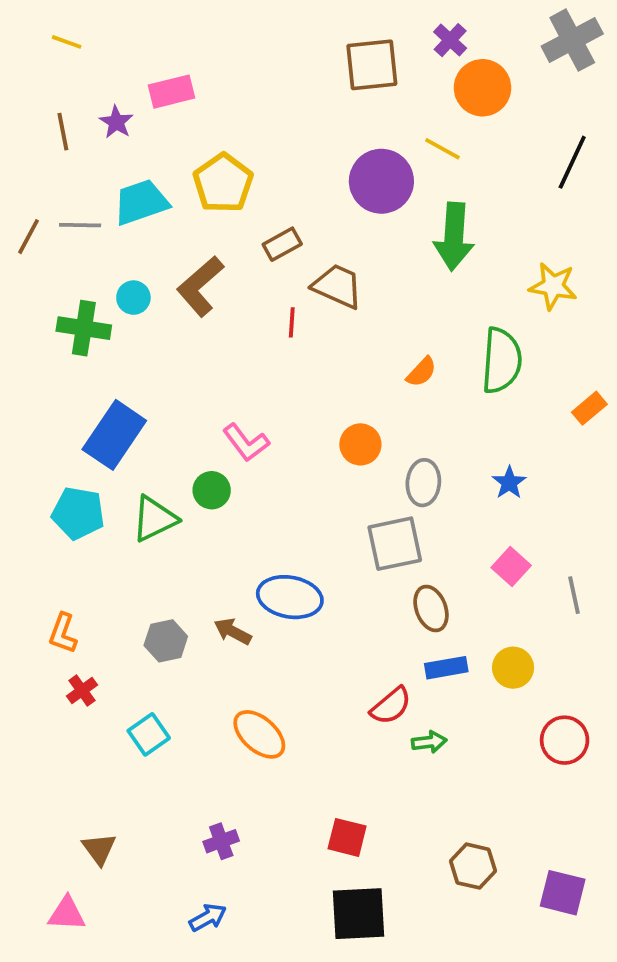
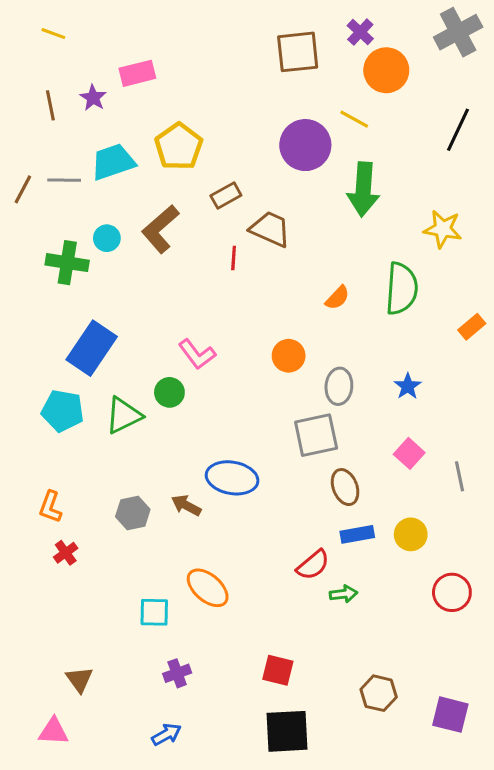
cyan square: (149, 734) -> (154, 612), moved, turned 36

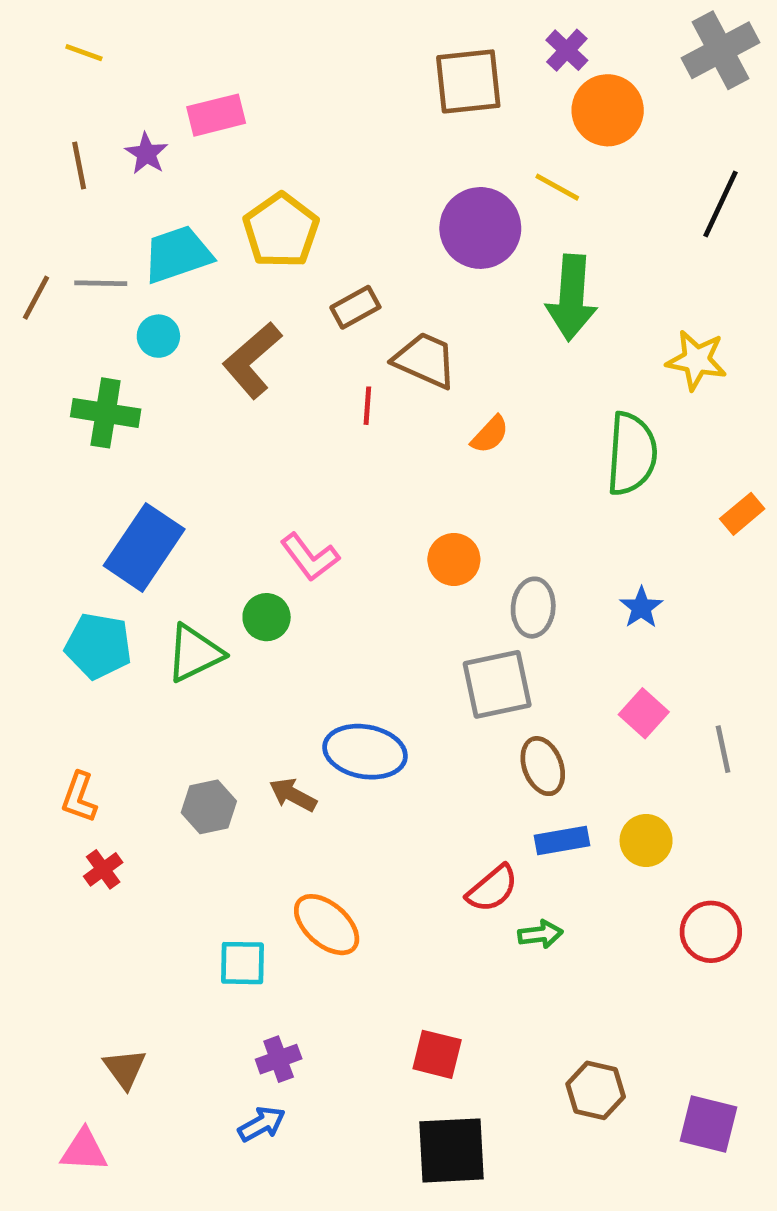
cyan circle: (107, 238) -> (158, 336), moved
orange semicircle: (337, 298) -> (490, 435), moved
blue arrow: (166, 734) -> (262, 1124), moved

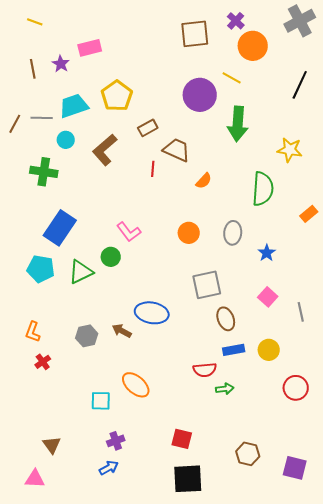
gray ellipse: (533, 608) -> (233, 233), moved
red semicircle: (492, 889) -> (205, 370), turned 35

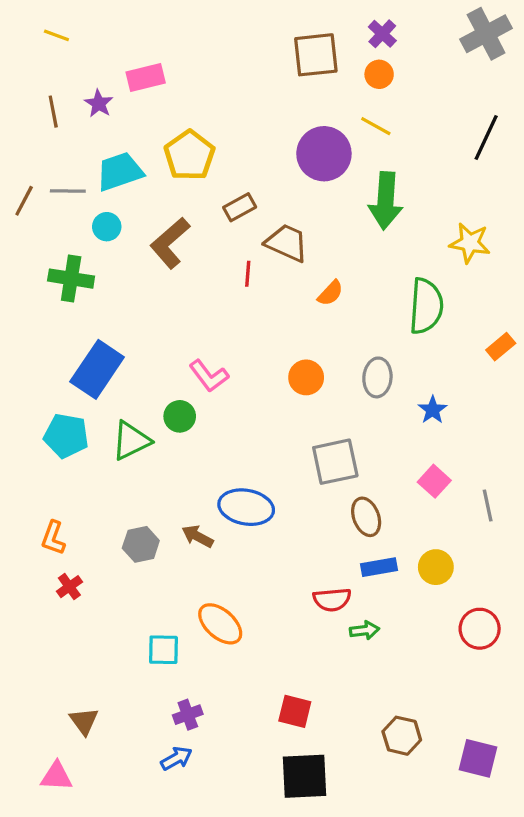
orange circle: (253, 46) -> (379, 74), moved, size x0.6

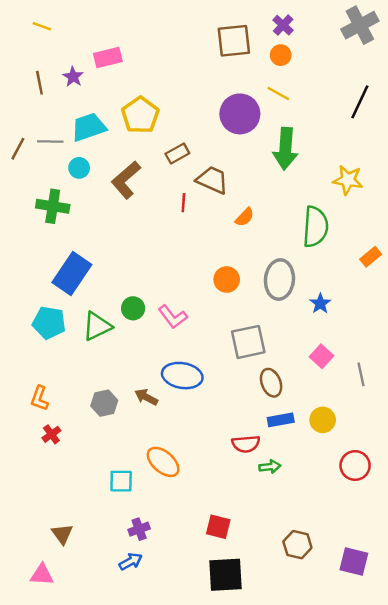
pink L-shape: (209, 376) -> (173, 317), moved
gray ellipse: (377, 377) -> (279, 280), size x1.4

